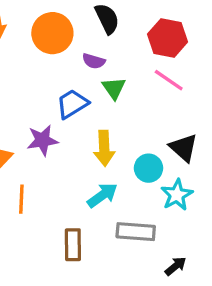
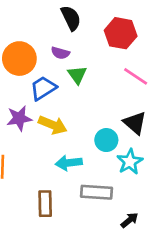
orange circle: (52, 33) -> (19, 59), moved
pink line: (169, 80) -> (136, 76), moved
yellow arrow: (104, 148) -> (53, 125), moved, turned -64
cyan arrow: (102, 195) -> (69, 163), turned -150

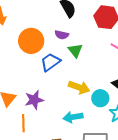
purple star: (19, 118) -> (34, 100), moved
yellow arrow: (53, 125) -> (79, 87), moved

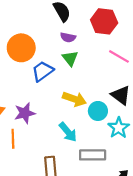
purple semicircle: (62, 35) -> (68, 37), moved
cyan arrow: (73, 117) -> (68, 132), turned -120

